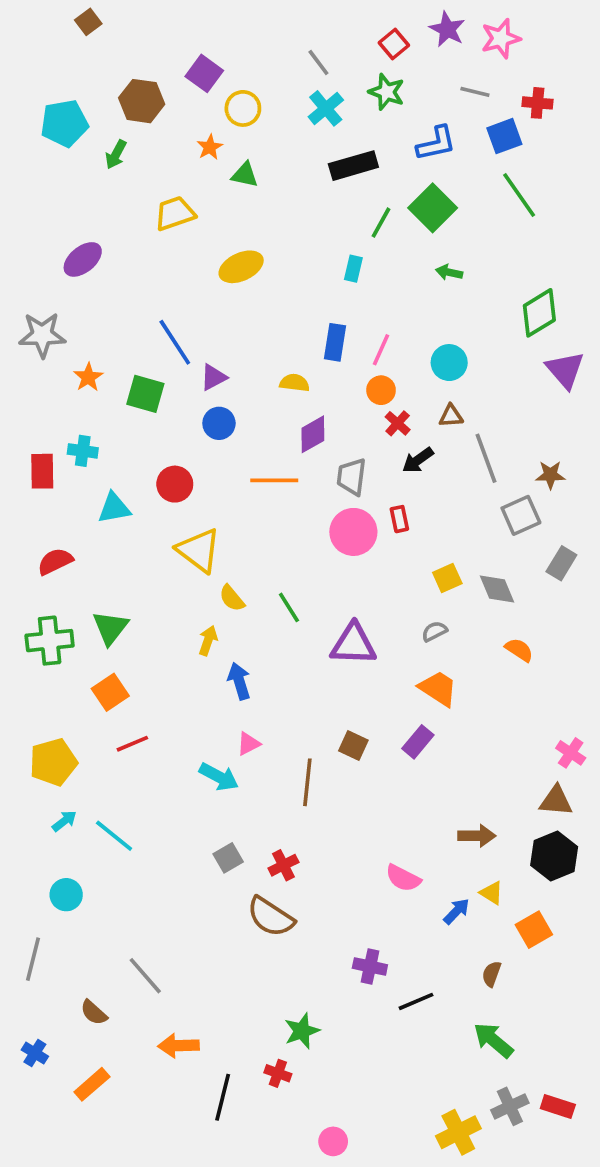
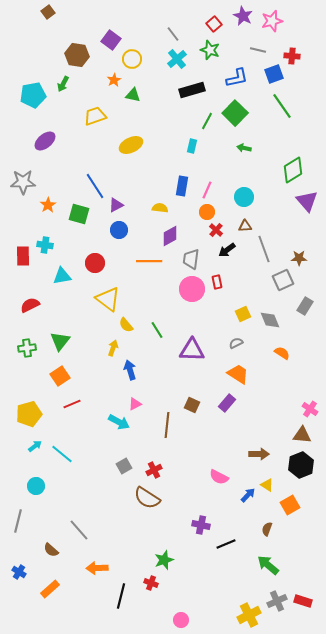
cyan pentagon: (64, 123) -> (33, 95), moved
green cross: (50, 641) -> (27, 348), size x0.7

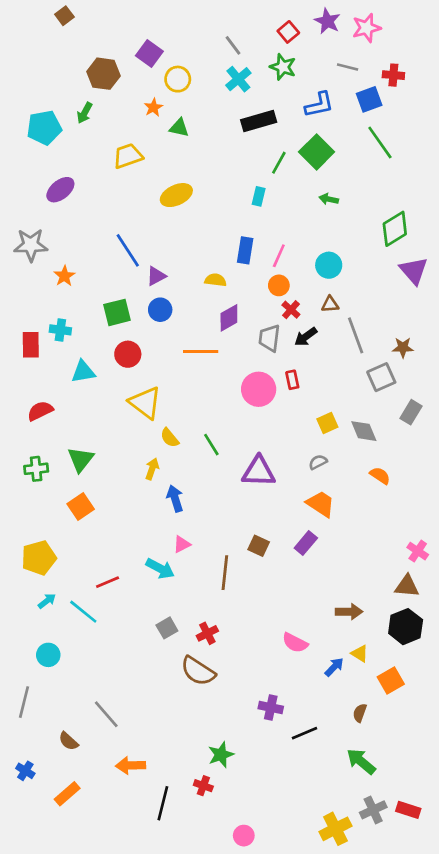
green square: (79, 214) -> (117, 312), moved, turned -30
gray trapezoid: (191, 259) -> (269, 338), moved
red line: (72, 404) -> (108, 582), moved

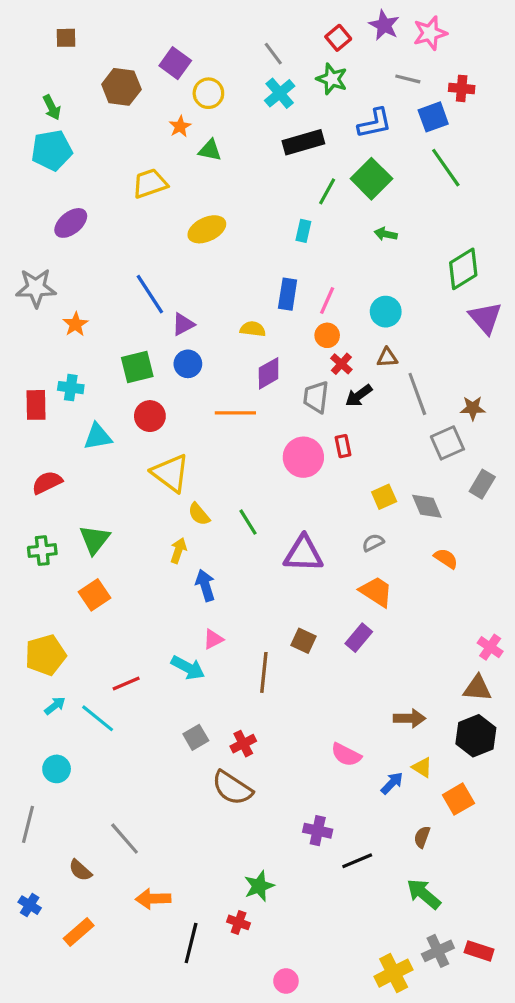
brown square: (64, 16) -> (66, 38), moved, turned 36
green arrow: (85, 113) -> (52, 107), moved, turned -55

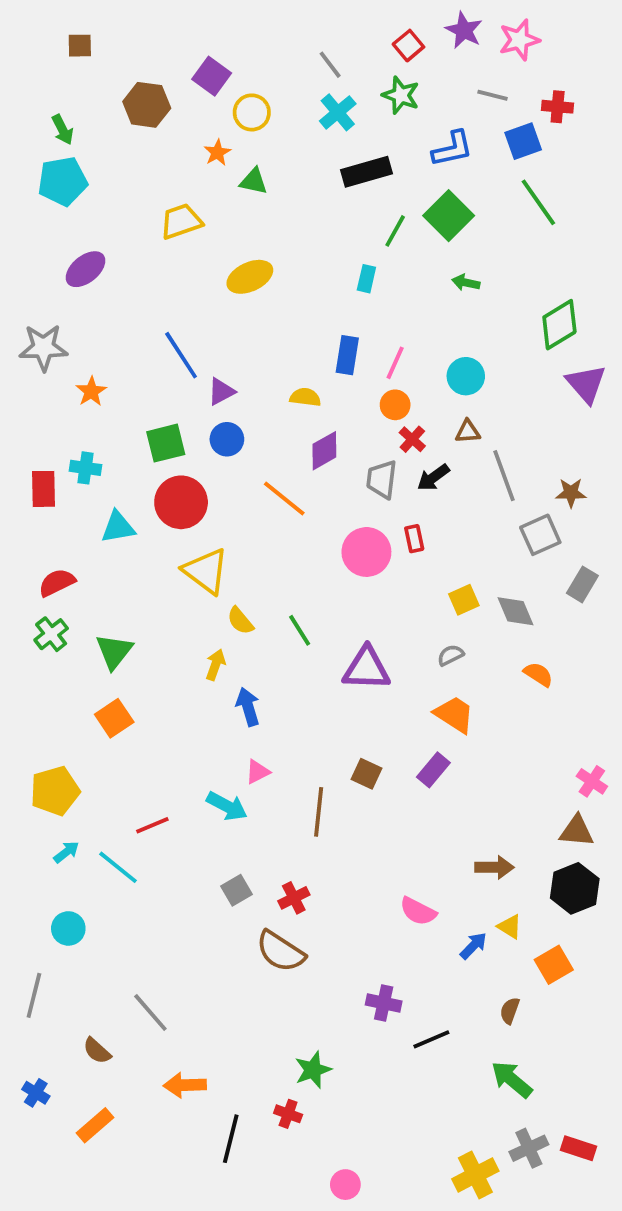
orange line: (235, 413) -> (284, 498), turned 39
red circle: (150, 416) -> (181, 502), size x1.4
green cross: (42, 551) -> (51, 634), moved, turned -32

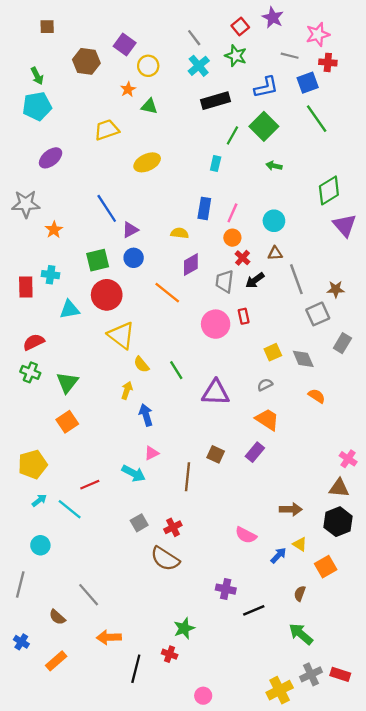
pink star: (519, 40) -> (318, 34), moved
green cross: (51, 634) -> (30, 372), turned -30

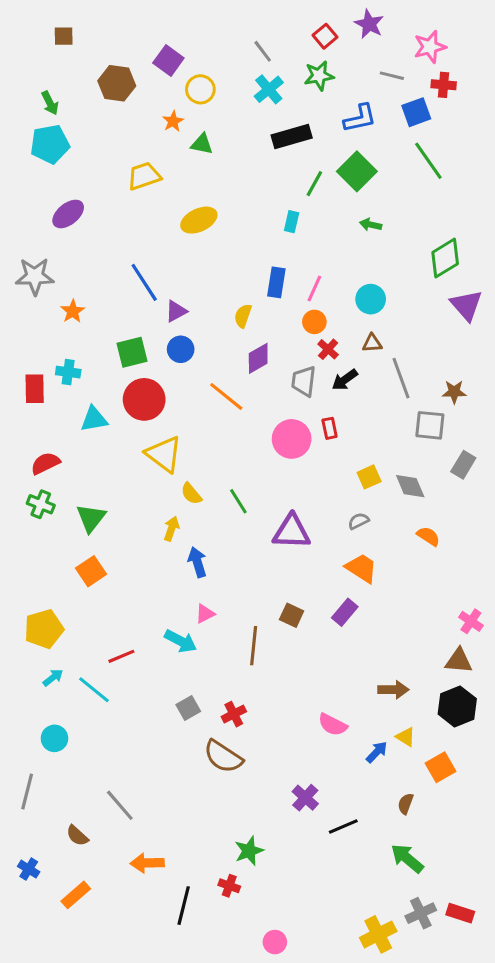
green star: (236, 56) -> (319, 76), turned -30
yellow semicircle: (180, 233) -> (243, 316), turned -78
gray square: (318, 314) -> (430, 425), turned 30
purple cross: (226, 589) -> (305, 798), turned 30

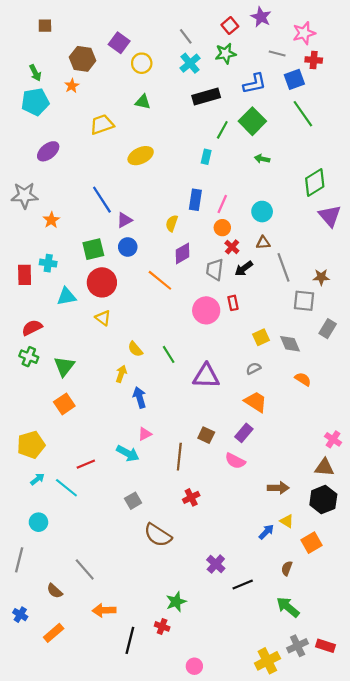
orange star: (173, 121) -> (72, 86), moved
yellow triangle: (164, 454) -> (103, 318), moved, size x0.6
red cross: (234, 714) -> (191, 497), moved
pink semicircle: (333, 725) -> (235, 461), moved

